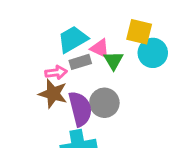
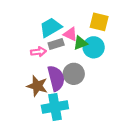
cyan circle: (153, 53) -> (94, 47), moved
green triangle: (113, 60) -> (80, 43), turned 40
brown star: (53, 94) -> (37, 86), moved

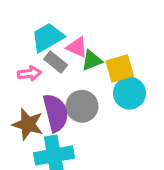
yellow square: (99, 22) -> (120, 69), moved, turned -30
gray rectangle: (56, 44) -> (56, 62), turned 56
cyan circle: (94, 47) -> (129, 93), moved

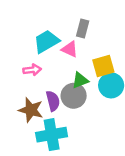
green triangle: (92, 60) -> (80, 80), moved
gray rectangle: (56, 62) -> (83, 28), moved, turned 66
purple semicircle: (56, 113) -> (53, 101), size x0.7

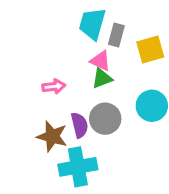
cyan trapezoid: (46, 41) -> (92, 24), moved, turned -44
yellow square: (103, 66) -> (150, 49), moved
green triangle: (80, 80) -> (102, 78), moved

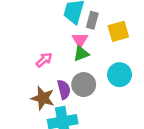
pink triangle: (100, 61) -> (80, 40), turned 35
pink arrow: (54, 86) -> (44, 60), turned -35

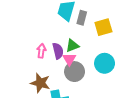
pink triangle: (80, 40) -> (69, 59), moved
pink arrow: (44, 60) -> (41, 51), turned -40
purple semicircle: (64, 89) -> (58, 51), moved

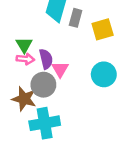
green triangle: (72, 46) -> (24, 45), moved, turned -40
pink arrow: (41, 51) -> (25, 59), turned 88
gray circle: (75, 72) -> (43, 85), moved

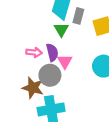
green triangle: (24, 45) -> (61, 30), moved

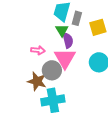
purple semicircle: (52, 52) -> (68, 40), moved
pink triangle: (65, 62) -> (65, 58), size x1.6

